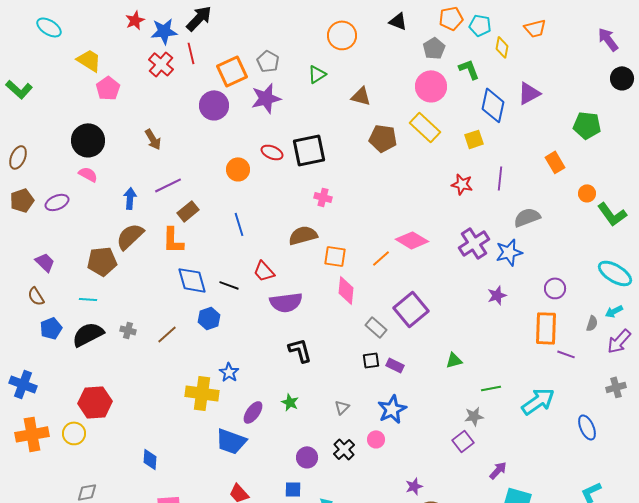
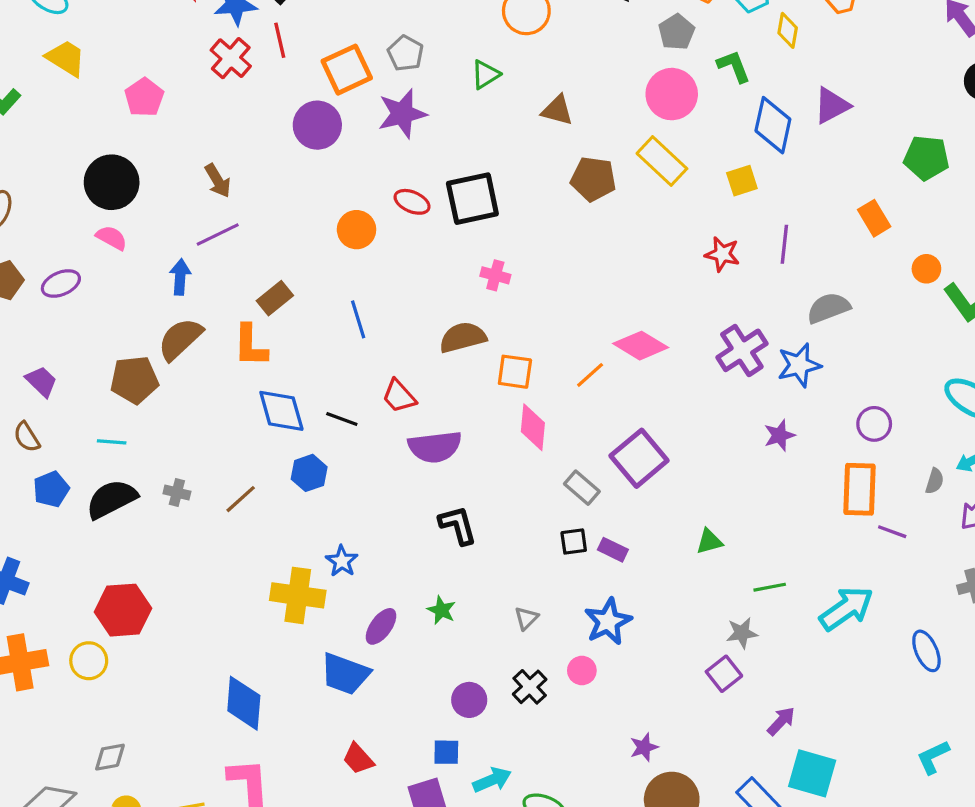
yellow trapezoid: (89, 60) -> (66, 58), moved
purple line: (168, 185) -> (218, 235), moved
blue diamond: (150, 459) -> (244, 703), moved, size x1.6

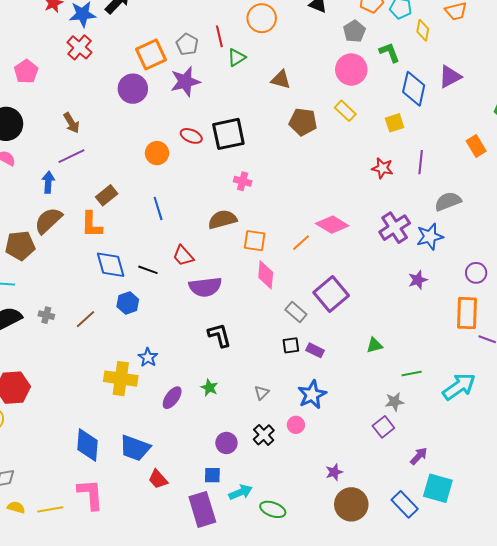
red line: (280, 40) -> (219, 36), moved
yellow rectangle: (662, 161) -> (345, 111), size x0.7
blue trapezoid: (345, 674) -> (135, 448), moved

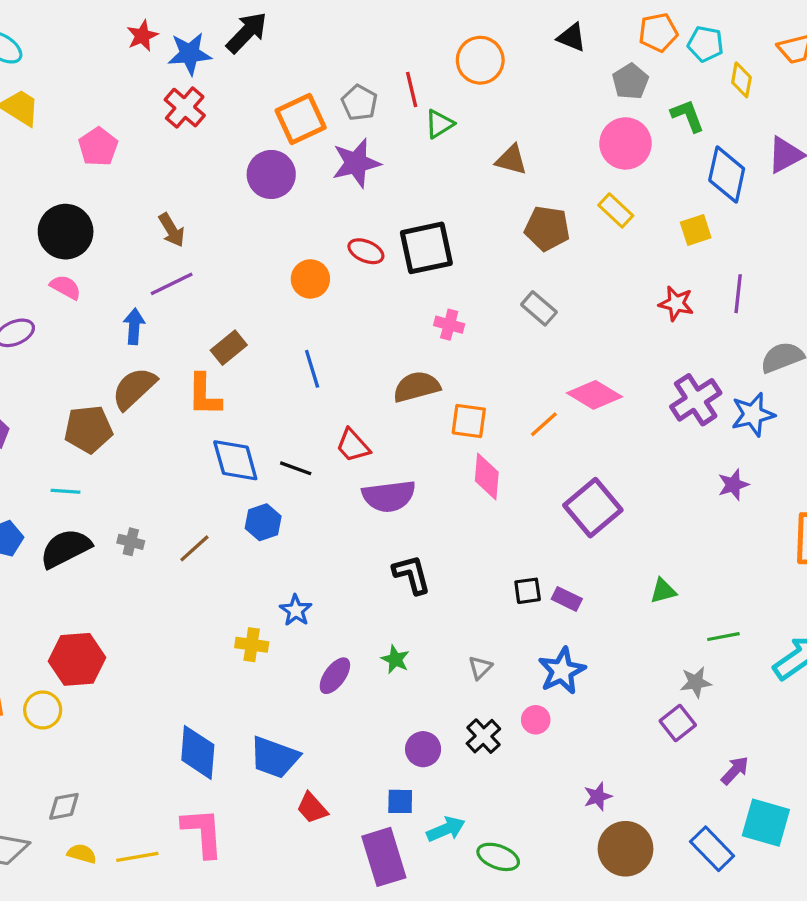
gray rectangle: (296, 312) -> (539, 308), moved
yellow cross: (121, 379) -> (252, 645), size x0.6

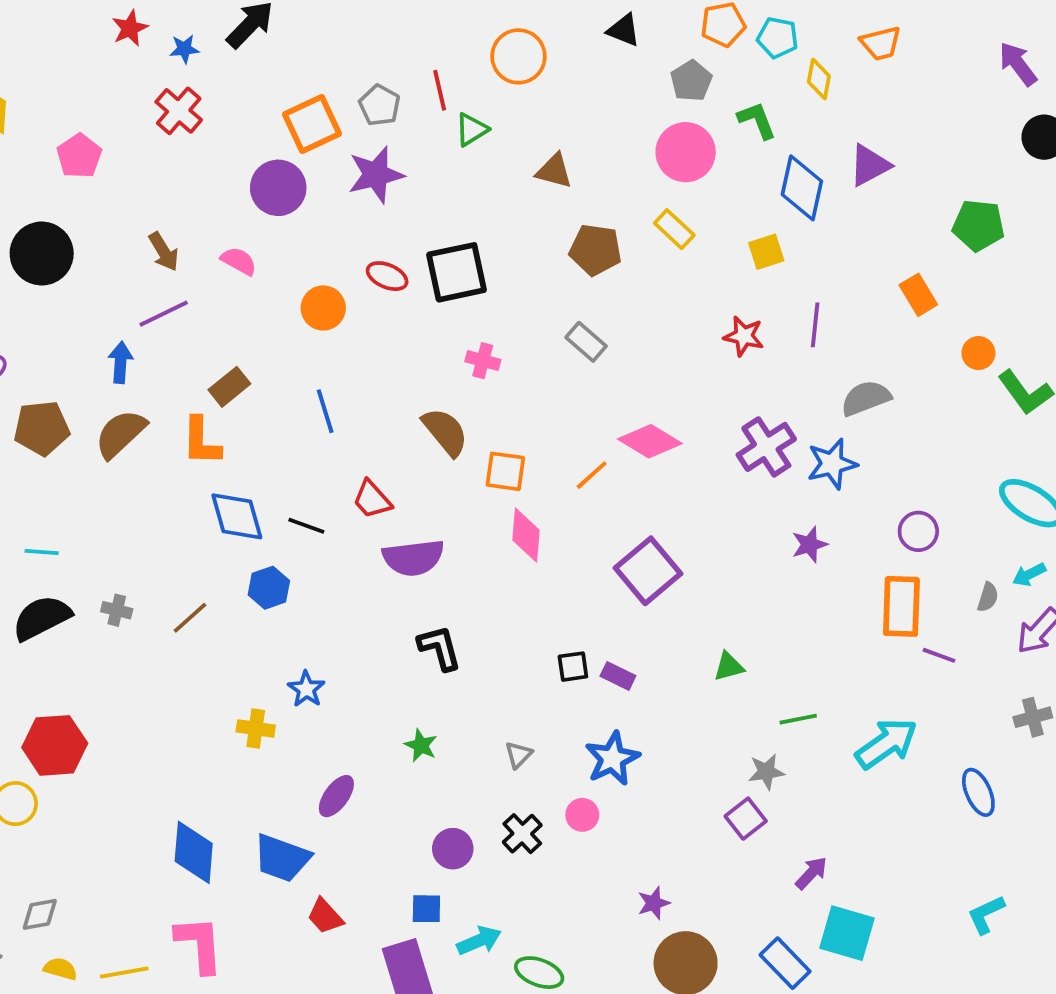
blue star: (190, 54) -> (184, 49), size x0.6
pink semicircle: (66, 287) -> (239, 261), moved
brown semicircle: (417, 387) -> (445, 432), turned 66
brown pentagon: (88, 429) -> (42, 428), moved
purple ellipse: (335, 676) -> (336, 796), moved

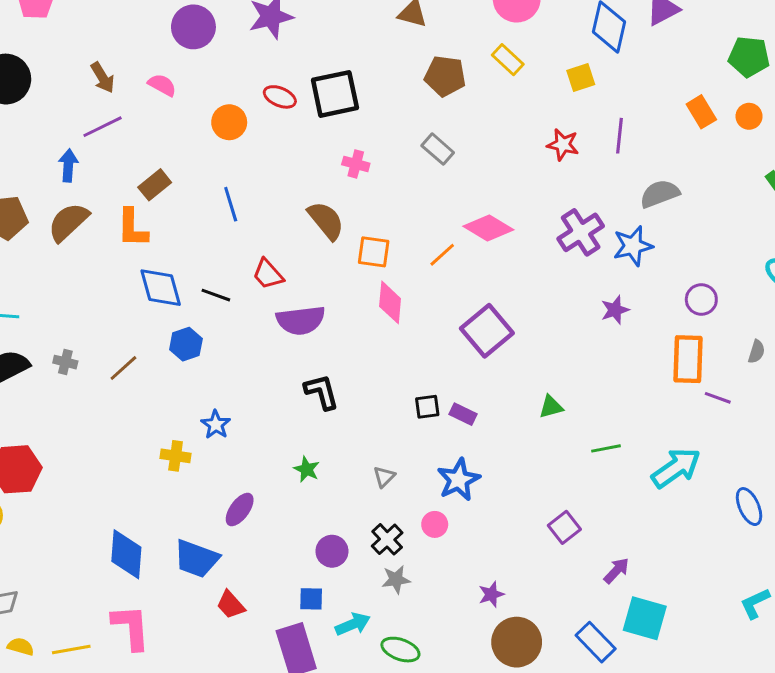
orange circle: (978, 353) -> (749, 116), moved
gray star: (766, 772) -> (396, 580), moved

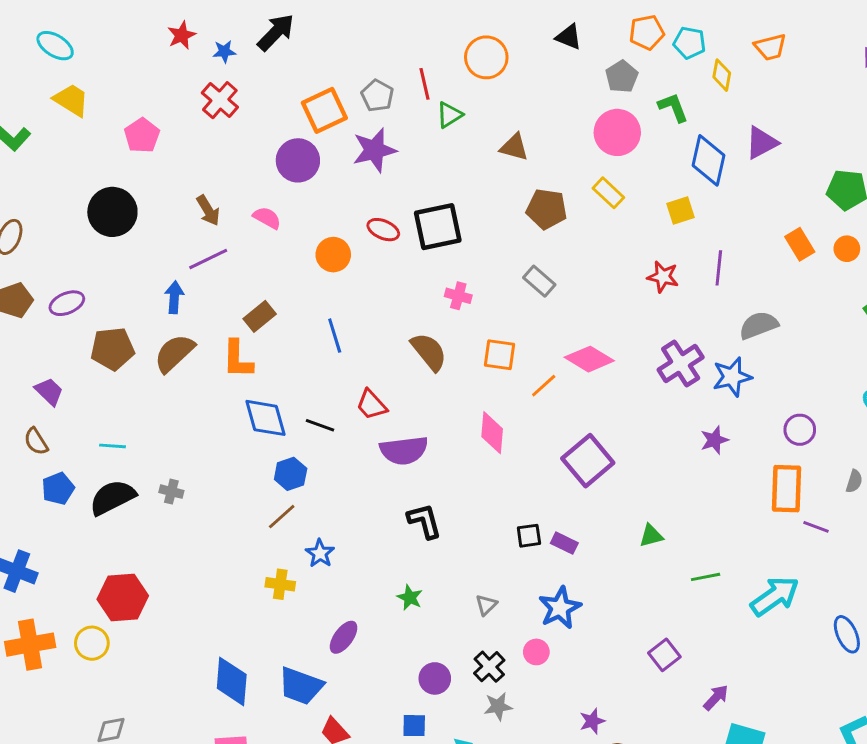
orange square: (374, 252) -> (500, 355), moved
brown line: (123, 368) -> (282, 517), moved

